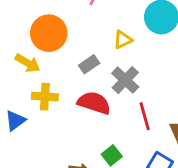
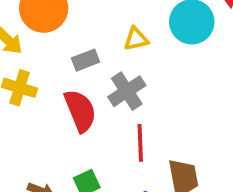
red semicircle: (94, 103) -> (80, 111), turned 36

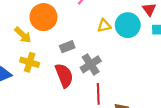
yellow triangle: (136, 39) -> (104, 26), moved

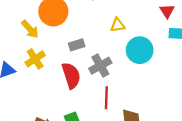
cyan circle: (128, 25) -> (140, 50), moved
yellow cross: (30, 62) -> (35, 59), turned 36

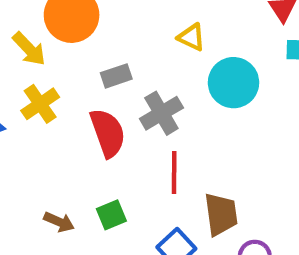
yellow triangle: (118, 25) -> (191, 37), turned 35

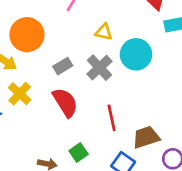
gray cross: (161, 113) -> (99, 68), moved
brown trapezoid: (221, 214) -> (146, 137), turned -88

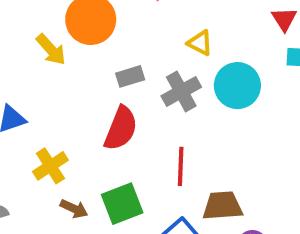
yellow cross: (20, 94) -> (50, 166), moved
red semicircle: (65, 102) -> (121, 128), turned 40
green square: (79, 152) -> (122, 204), size x1.5

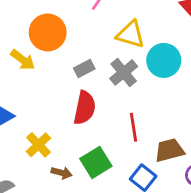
yellow triangle: (200, 43) -> (131, 34), size x1.5

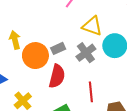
orange circle: (48, 32) -> (35, 56), moved
yellow arrow: (23, 60) -> (15, 40), turned -144

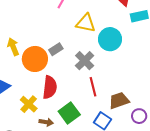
gray cross: (86, 53) -> (85, 61), moved
red semicircle: (57, 76) -> (50, 87), moved

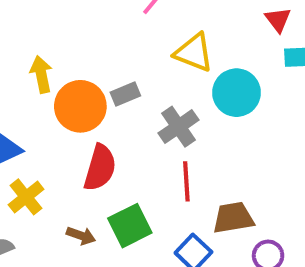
yellow cross: (29, 104) -> (26, 197), moved

